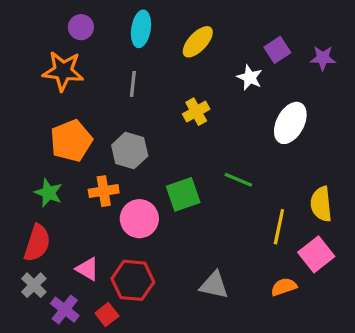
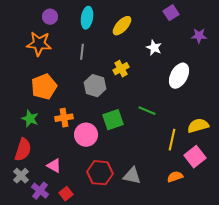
purple square: (277, 50) -> (171, 13), moved
gray hexagon: (130, 151) -> (95, 86), moved
yellow semicircle: (321, 204) -> (198, 126), turned 80
red hexagon: (133, 280) -> (100, 173), moved

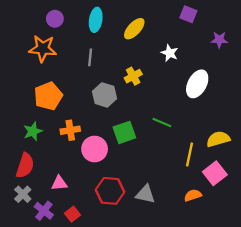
purple square: (171, 13) -> (188, 14), turned -35
green star: (30, 119) -> (33, 131), turned 30
pink triangle: (54, 166) -> (59, 183), turned -35

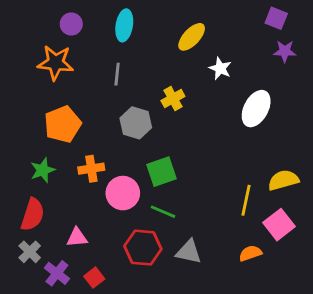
purple square: (188, 14) -> (276, 18), moved
yellow ellipse: (134, 29) -> (192, 37), moved
green line: (162, 122) -> (163, 212), moved

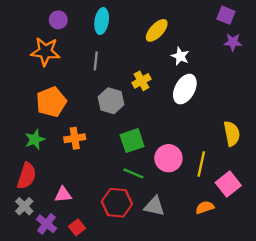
white ellipse: (256, 109) -> (185, 89), moved
yellow semicircle: (283, 180) -> (232, 134), moved, turned 95
pink circle: (123, 193) -> (168, 158), moved

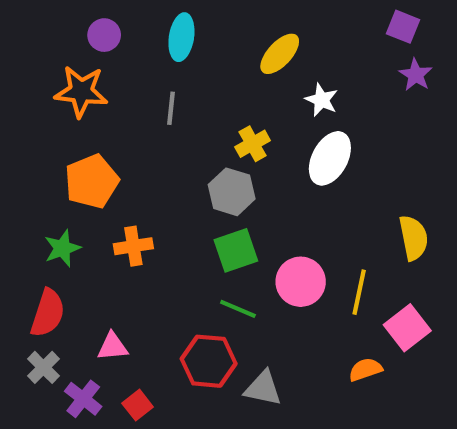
purple star: (233, 42) -> (416, 75), turned 30
gray hexagon: (111, 101) -> (232, 192), moved
gray triangle: (154, 206) -> (263, 388), moved

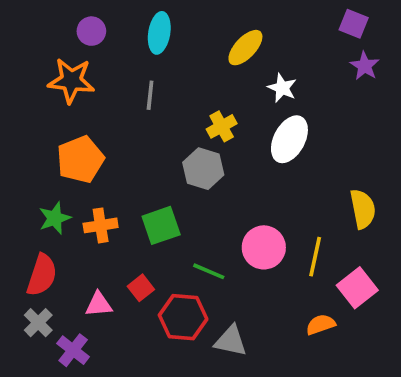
orange cross: (133, 246) -> (101, 225), moved
green square: (236, 250) -> (161, 225), moved
red square: (138, 405) -> (141, 288), moved

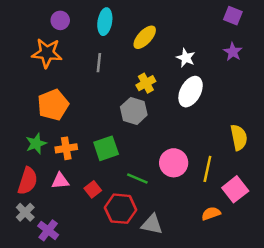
yellow ellipse: (245, 48) -> (145, 37), moved
purple star: (365, 66) -> (233, 52), moved
pink triangle: (99, 304) -> (60, 181), moved

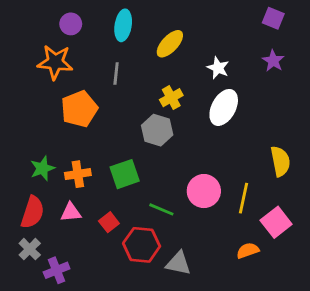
orange pentagon: (53, 105) -> (79, 109), moved
purple cross: (48, 230) -> (57, 270), turned 30

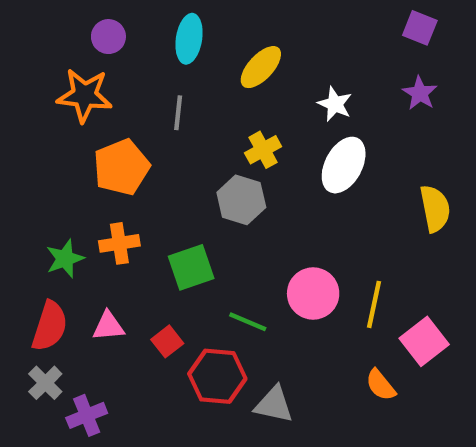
yellow semicircle: (280, 161) -> (435, 209), moved
orange cross: (78, 174) -> (119, 243), moved
orange semicircle: (248, 251) -> (381, 385), turned -110

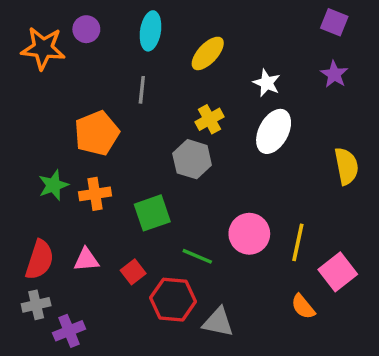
orange star: (85, 95) -> (43, 48), moved
green star: (65, 259) -> (53, 185), moved
gray cross: (45, 383) -> (36, 305), turned 32

